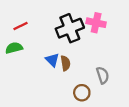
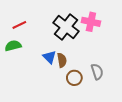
black cross: (70, 28) -> (66, 27), turned -30
brown circle: (82, 93) -> (74, 78), moved

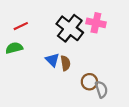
gray semicircle: (97, 72) -> (101, 89), moved
brown circle: (74, 78) -> (89, 82), moved

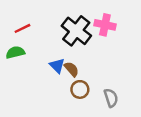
brown semicircle: (65, 63) -> (72, 69), turned -32
brown circle: (89, 82) -> (80, 89), moved

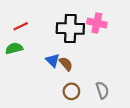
black cross: (76, 31) -> (70, 28), turned -36
brown circle: (80, 89) -> (71, 91), moved

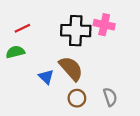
blue triangle: (53, 60) -> (46, 77), moved
brown semicircle: (66, 64) -> (71, 69), size x1.6

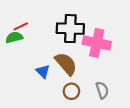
pink cross: (104, 25) -> (97, 43), moved, size x1.4
green semicircle: (15, 52) -> (14, 37), moved

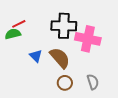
blue triangle: (43, 71) -> (36, 56), moved

